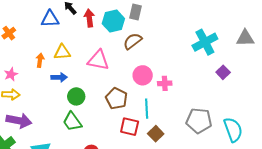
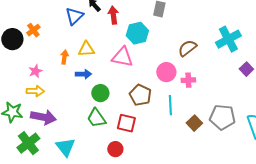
blue triangle: (50, 19) -> (74, 16), turned -42
cyan hexagon: (113, 21) -> (137, 33), moved
brown semicircle: (133, 41) -> (187, 48), moved
red square: (130, 127) -> (126, 123), moved
brown square: (156, 134) -> (194, 123), moved

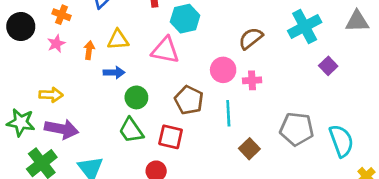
orange cross: (33, 30) -> (61, 15), moved, turned -32
pink star: (35, 71) -> (56, 44), moved
brown square: (194, 123) -> (249, 149), moved

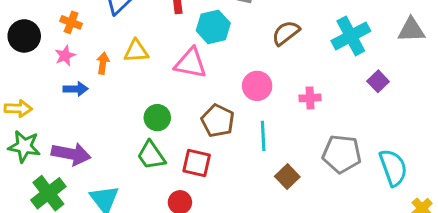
brown semicircle: (251, 38) -> (286, 33), moved
blue arrow: (114, 72) -> (76, 89), moved
pink cross: (252, 80) -> (310, 98), moved
yellow arrow: (51, 95) -> (18, 109), moved

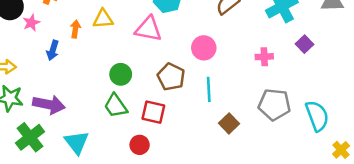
pink star: (65, 56) -> (31, 23), moved
blue arrow: (76, 89) -> (53, 50), turned 108
pink cross: (310, 98) -> (264, 57), moved

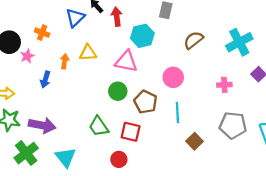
green circle: (121, 74) -> (118, 91), moved

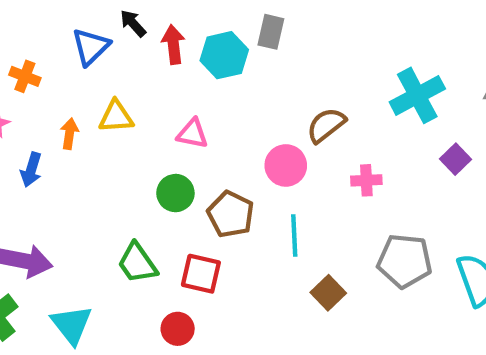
cyan hexagon: (142, 36) -> (224, 55), moved
brown semicircle: (193, 40) -> (326, 125), moved
pink triangle: (126, 61) -> (192, 134), size x0.7
pink cross: (224, 85) -> (366, 180), moved

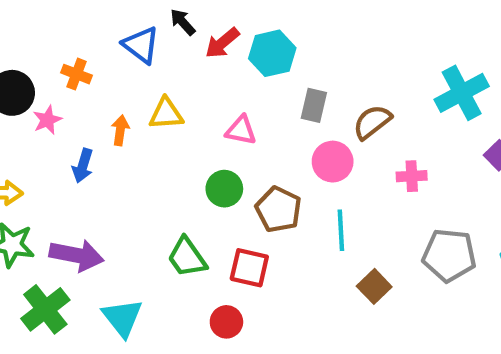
gray rectangle: (271, 32) -> (314, 105), moved
red arrow: (173, 45) -> (222, 43), turned -123
blue triangle: (91, 47) -> (141, 45), turned -39

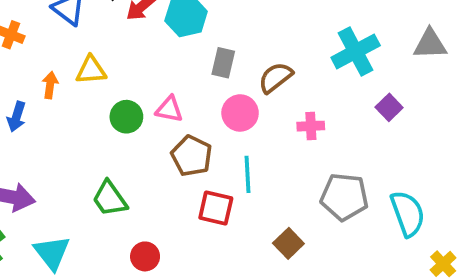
pink triangle: (241, 130) -> (169, 109), moved
green circle: (224, 189) -> (126, 117), moved
red square: (249, 268) -> (216, 208), moved
brown square: (374, 286) -> (288, 243), moved

